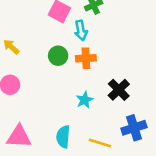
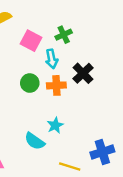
black cross: (119, 90) -> (83, 73), moved
cyan semicircle: (63, 137) -> (35, 141), moved, turned -60

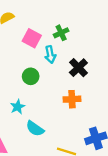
orange cross: (56, 85) -> (72, 99), moved
cyan star: (55, 125) -> (18, 107), moved

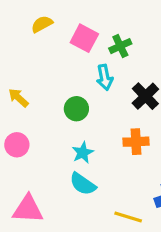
pink square: (32, 38) -> (84, 38), moved
cyan star: (18, 107) -> (83, 153), moved

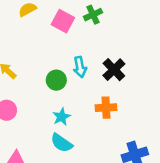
green cross: (120, 46) -> (93, 15), moved
cyan arrow: (105, 77) -> (80, 67), moved

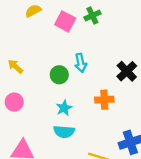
black cross: (114, 70) -> (127, 71), moved
cyan semicircle: (62, 143) -> (64, 132), turned -30

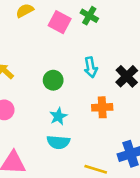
green cross: (92, 16) -> (89, 16), turned -35
cyan arrow: (81, 63) -> (91, 67), moved

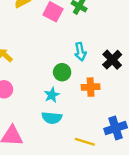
green circle: (53, 80) -> (62, 72), moved

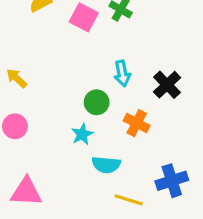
orange cross: (91, 87) -> (137, 123), turned 30
cyan semicircle: (52, 118) -> (106, 165), moved

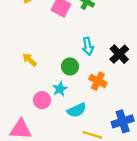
yellow arrow: (17, 78) -> (30, 60), moved
pink circle: (15, 126) -> (42, 100), moved
cyan semicircle: (106, 165) -> (77, 110), turned -30

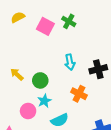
black cross: (119, 54) -> (98, 69), turned 30
green circle: (70, 66) -> (40, 80), moved

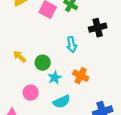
black cross: (98, 69) -> (98, 28), moved
cyan star: (44, 101) -> (55, 78), moved

